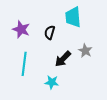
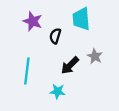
purple star: (21, 29) -> (33, 21), moved

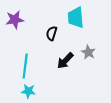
purple star: (33, 21) -> (15, 20), moved, turned -30
cyan star: (57, 91) -> (28, 91), moved

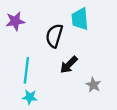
black semicircle: (52, 33) -> (54, 36), size x1.5
gray star: (88, 52) -> (93, 85), moved

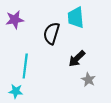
black arrow: (69, 65) -> (77, 59), moved
cyan star: (30, 97) -> (16, 91), moved

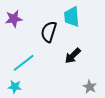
cyan line: (25, 66) -> (24, 63), turned 45
gray star: (88, 80) -> (90, 87), moved

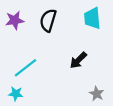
cyan trapezoid: (72, 17) -> (92, 18), moved
black semicircle: (49, 32) -> (48, 20), moved

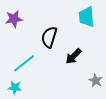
black semicircle: (48, 20) -> (49, 37), moved
gray star: (97, 94) -> (96, 81), moved

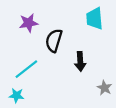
purple star: (14, 19) -> (29, 23), moved
black arrow: (73, 56) -> (80, 61), turned -48

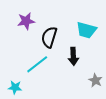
cyan trapezoid: (95, 19) -> (86, 30), moved, turned -70
cyan line: (26, 69) -> (37, 64), moved

